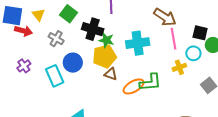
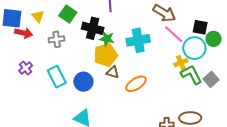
gray cross: (56, 39) -> (57, 39), turned -35
pink line: (173, 39) -> (174, 34), turned -35
cyan circle: (193, 53) -> (194, 48), size x1.5
blue circle: (73, 63) -> (83, 82), moved
green L-shape: (150, 82) -> (191, 75), moved, turned -110

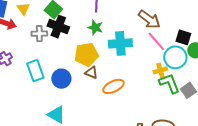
black cross: (93, 28) -> (58, 27), moved
green star: (107, 39) -> (95, 27), moved

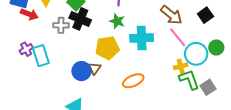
black square: (183, 37) -> (205, 15), moved, turned 35
cyan rectangle: (35, 71) -> (41, 56), moved
brown triangle: (91, 73) -> (95, 68), moved, turned 40

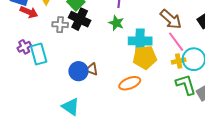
yellow pentagon: (107, 48) -> (145, 57), moved
yellow cross: (181, 66) -> (179, 61), moved
brown triangle: (95, 68) -> (92, 69), turned -48

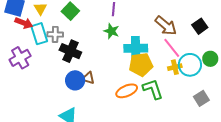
black cross: (80, 19) -> (70, 51), moved
purple cross: (24, 47) -> (20, 58), size x1.5
cyan rectangle: (39, 54) -> (39, 34), moved
green L-shape: (186, 85) -> (153, 89), moved

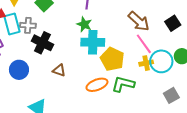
cyan cross: (136, 48) -> (93, 42), moved
yellow pentagon: (141, 64) -> (112, 59), turned 30
blue circle: (75, 80) -> (19, 70), moved
green L-shape: (153, 89) -> (123, 84), turned -60

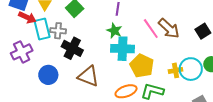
pink line: (144, 44) -> (151, 29), moved
brown triangle: (59, 70) -> (88, 76), size x1.6

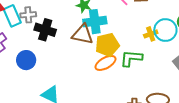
yellow pentagon: (142, 66) -> (107, 45), moved, turned -30
brown triangle: (88, 76) -> (83, 34), moved

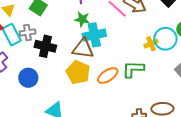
yellow pentagon: (107, 45) -> (78, 72), moved, turned -30

